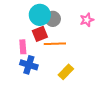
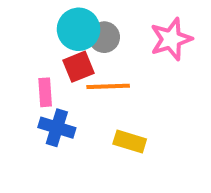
pink star: (87, 20) -> (171, 39), size x1.5
yellow rectangle: (66, 72) -> (130, 141), turned 63

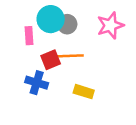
red square: (79, 67) -> (51, 60), moved
pink rectangle: (45, 92) -> (29, 36), moved

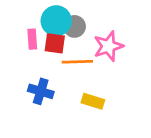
pink star: (110, 25) -> (108, 46), moved
red square: (51, 60) -> (55, 43), moved, turned 30

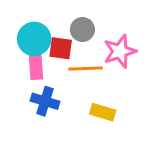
cyan circle: (56, 21) -> (34, 39), moved
pink rectangle: (32, 39) -> (36, 64), moved, size x1.4

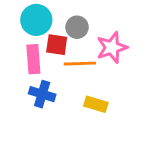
cyan circle: (34, 39) -> (36, 20), moved

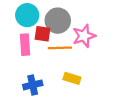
gray circle: (77, 27) -> (58, 21), size x1.5
blue cross: (42, 94) -> (33, 85), moved, turned -30

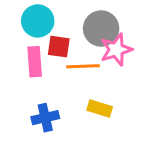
gray circle: (58, 21) -> (101, 28), moved

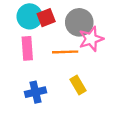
red square: (59, 47) -> (46, 18), moved, turned -30
yellow rectangle: (100, 108) -> (78, 85), turned 42

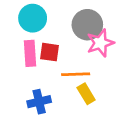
red square: (46, 18) -> (50, 52), moved, turned 30
orange line: (65, 52) -> (76, 74), moved

